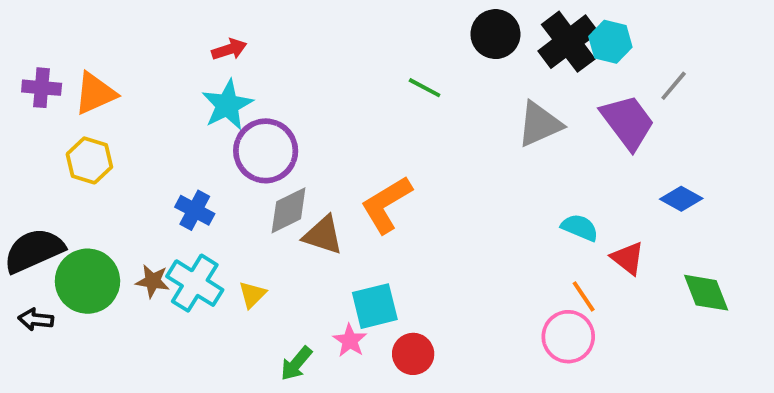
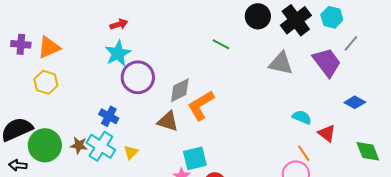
cyan hexagon: (610, 42) -> (332, 17), moved
gray triangle: (540, 124) -> (281, 63), turned 36
blue cross: (195, 210) -> (109, 116), moved
gray diamond: (289, 210) -> (180, 90), moved

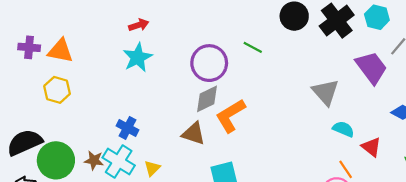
orange triangle: (49, 47) -> (60, 51), turned 35
gray triangle: (281, 63) -> (326, 92), moved, turned 36
purple circle: (138, 77) -> (209, 63), moved

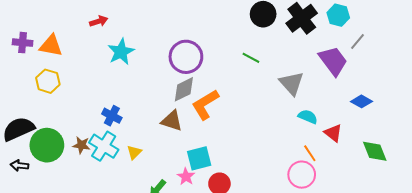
red arrow: (139, 25) -> (99, 21), moved
green line: (253, 47) -> (251, 58), moved

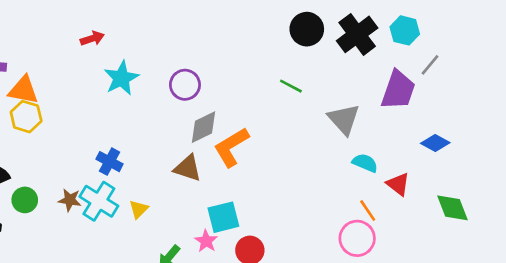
orange triangle: (51, 46) -> (23, 90), moved
purple circle: (186, 57) -> (185, 85), moved, size x0.7
purple trapezoid: (333, 61) -> (398, 90), turned 56
green circle: (47, 145) -> (25, 200), size x0.6

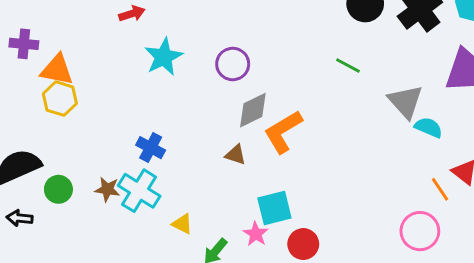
cyan semicircle: (365, 163) -> (429, 127), moved
brown triangle: (188, 168) -> (236, 155), size x0.7
yellow triangle: (139, 209) -> (182, 224), moved, turned -48
orange line: (368, 211) -> (440, 189), moved

